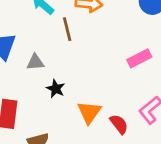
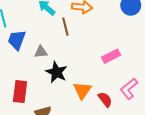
pink rectangle: (139, 58) -> (111, 56), moved
black star: (56, 89) -> (56, 72), size x1.5

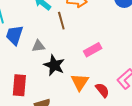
pink rectangle: (111, 56) -> (93, 50), moved

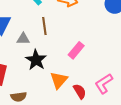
brown line: (61, 21) -> (44, 26), moved
pink rectangle: (93, 50) -> (76, 50), turned -30

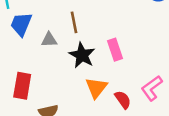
pink rectangle: (76, 50) -> (115, 50), turned -54
black star: (36, 60) -> (82, 55), moved

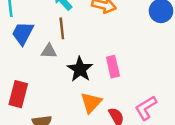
brown line: (74, 22) -> (62, 28), moved

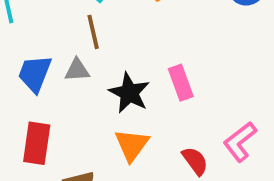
blue trapezoid: (23, 33) -> (35, 74), moved
orange triangle: (91, 102) -> (132, 145), moved

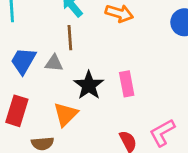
orange triangle: (132, 145) -> (66, 114), moved

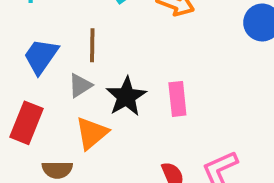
brown line: (70, 38) -> (92, 45), moved
gray triangle: (54, 63) -> (80, 85), moved, turned -42

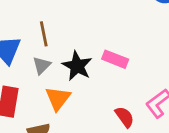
pink rectangle: (177, 99) -> (115, 59), turned -50

